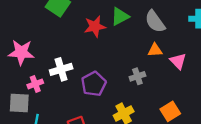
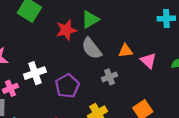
gray semicircle: (155, 22) -> (92, 48), moved

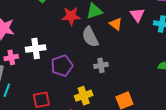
orange triangle: (126, 51) -> (116, 24), moved, turned 32
pink triangle: (148, 61) -> (137, 15), moved

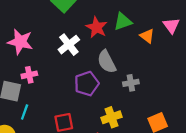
red star: (71, 16) -> (97, 27), turned 30
gray semicircle: (90, 37) -> (107, 62), moved
white cross: (36, 49) -> (69, 45), moved, turned -30

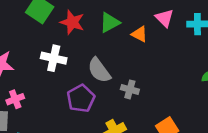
red star: (97, 27) -> (72, 22), moved
white cross: (69, 45) -> (54, 58), turned -30
gray cross: (131, 83) -> (130, 89), turned 35

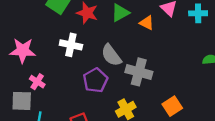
gray cross: (130, 89) -> (139, 72), size x1.6
pink cross: (15, 99) -> (37, 82), turned -35

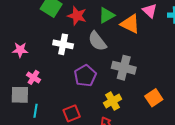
orange triangle: (147, 23) -> (130, 24), size x1.5
pink star: (23, 51) -> (20, 50), size x0.7
gray semicircle: (111, 55) -> (97, 41), moved

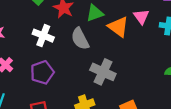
purple pentagon: (85, 76) -> (42, 72), moved

